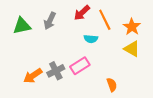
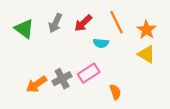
red arrow: (82, 13) -> (83, 23), moved
green triangle: (22, 26) -> (24, 29), turned 48
orange semicircle: (112, 85) -> (115, 92), moved

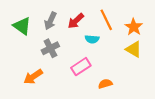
gray cross: (62, 79) -> (50, 48), moved
orange semicircle: (115, 92) -> (105, 84), turned -88

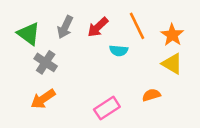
gray cross: (50, 48) -> (46, 62), moved, turned -30
pink rectangle: (81, 67) -> (107, 108), moved
orange semicircle: (105, 84) -> (151, 95), moved

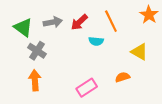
gray arrow: (65, 27) -> (53, 22), turned -126
orange star: (172, 35) -> (149, 15), moved
orange arrow: (43, 99) -> (35, 80), turned 120

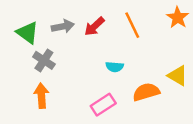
cyan semicircle: (96, 41) -> (115, 67), moved
yellow triangle: (139, 52) -> (178, 76), moved
orange semicircle: (123, 77) -> (146, 92), size x1.5

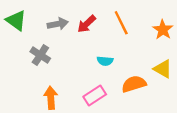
orange star: (178, 18) -> (163, 30), moved
green triangle: (28, 33) -> (16, 20), moved
orange arrow: (41, 96) -> (51, 98), moved

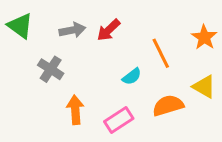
orange line: (121, 23) -> (161, 53), moved
cyan semicircle: (105, 61) -> (132, 76), turned -42
orange arrow: (51, 98) -> (75, 110), moved

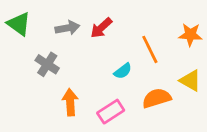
orange star: (204, 37) -> (190, 35), turned -30

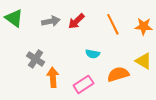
orange line: (150, 49) -> (113, 24), moved
gray cross: (47, 64) -> (36, 59), moved
cyan semicircle: (123, 71) -> (93, 54), turned 48

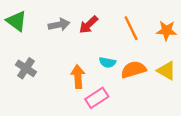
gray cross: (36, 59) -> (26, 68), moved
orange semicircle: (118, 74) -> (133, 70), moved
orange arrow: (53, 77) -> (78, 77), moved

